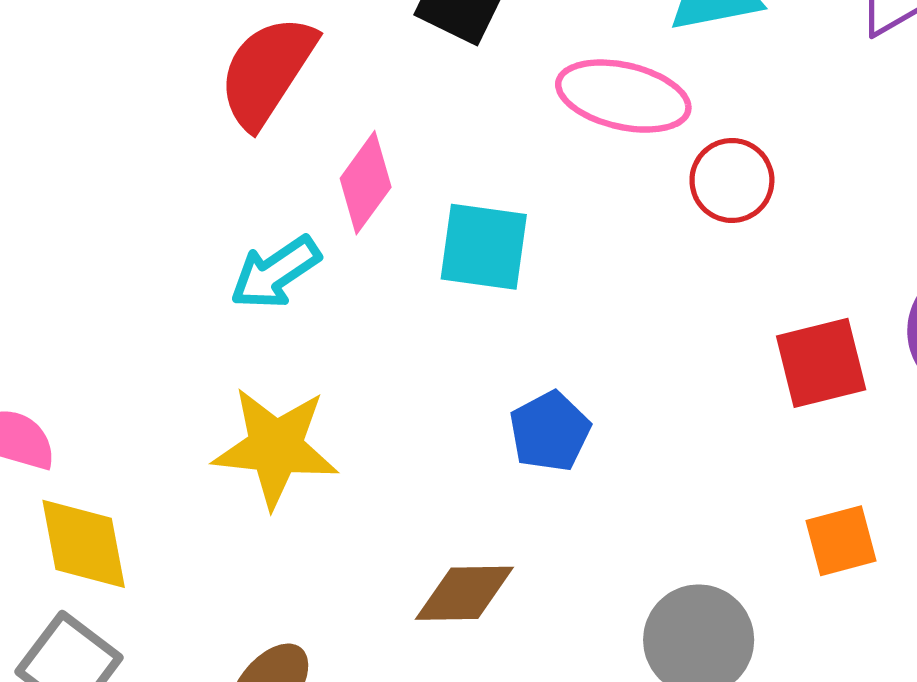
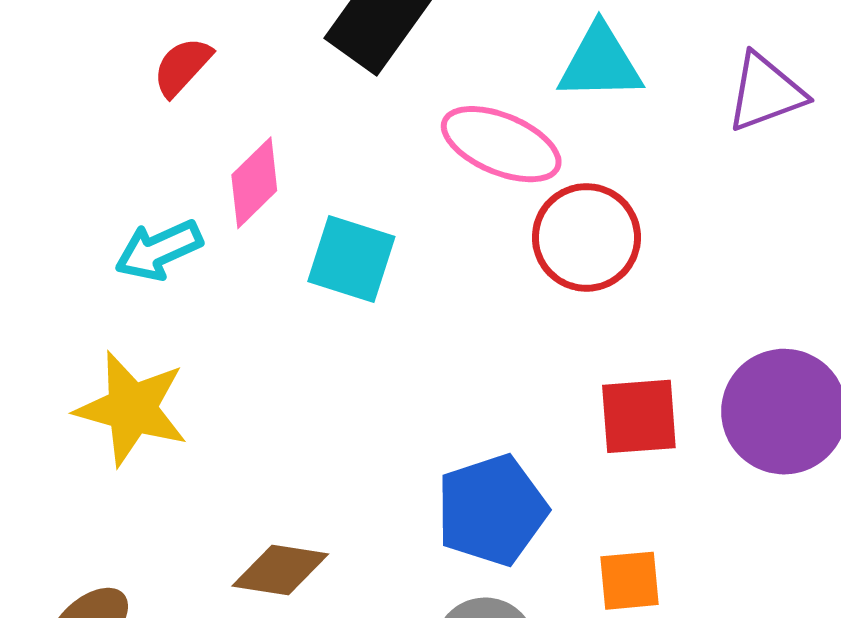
red semicircle: (267, 71) -> (182, 67), size x0.6
red circle: (732, 180) -> (586, 237), size x1.4
blue pentagon: (550, 431) -> (492, 510), moved, size x1.5

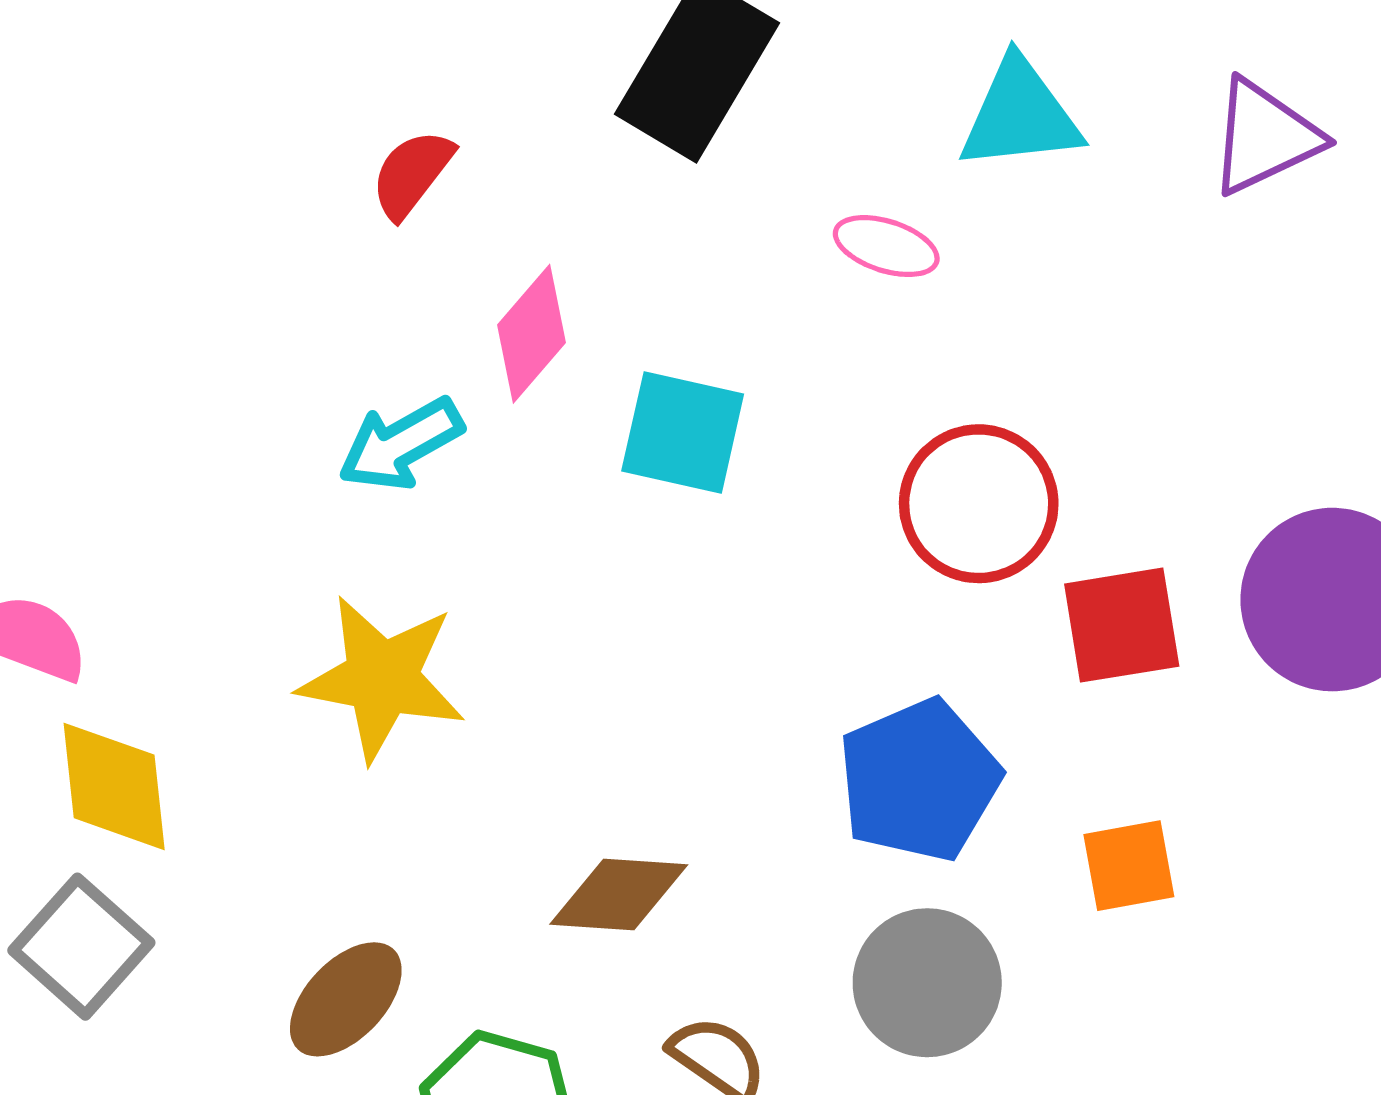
pink ellipse: (501, 144) -> (886, 246), size x0.6
red circle: (586, 237) -> (979, 504), moved

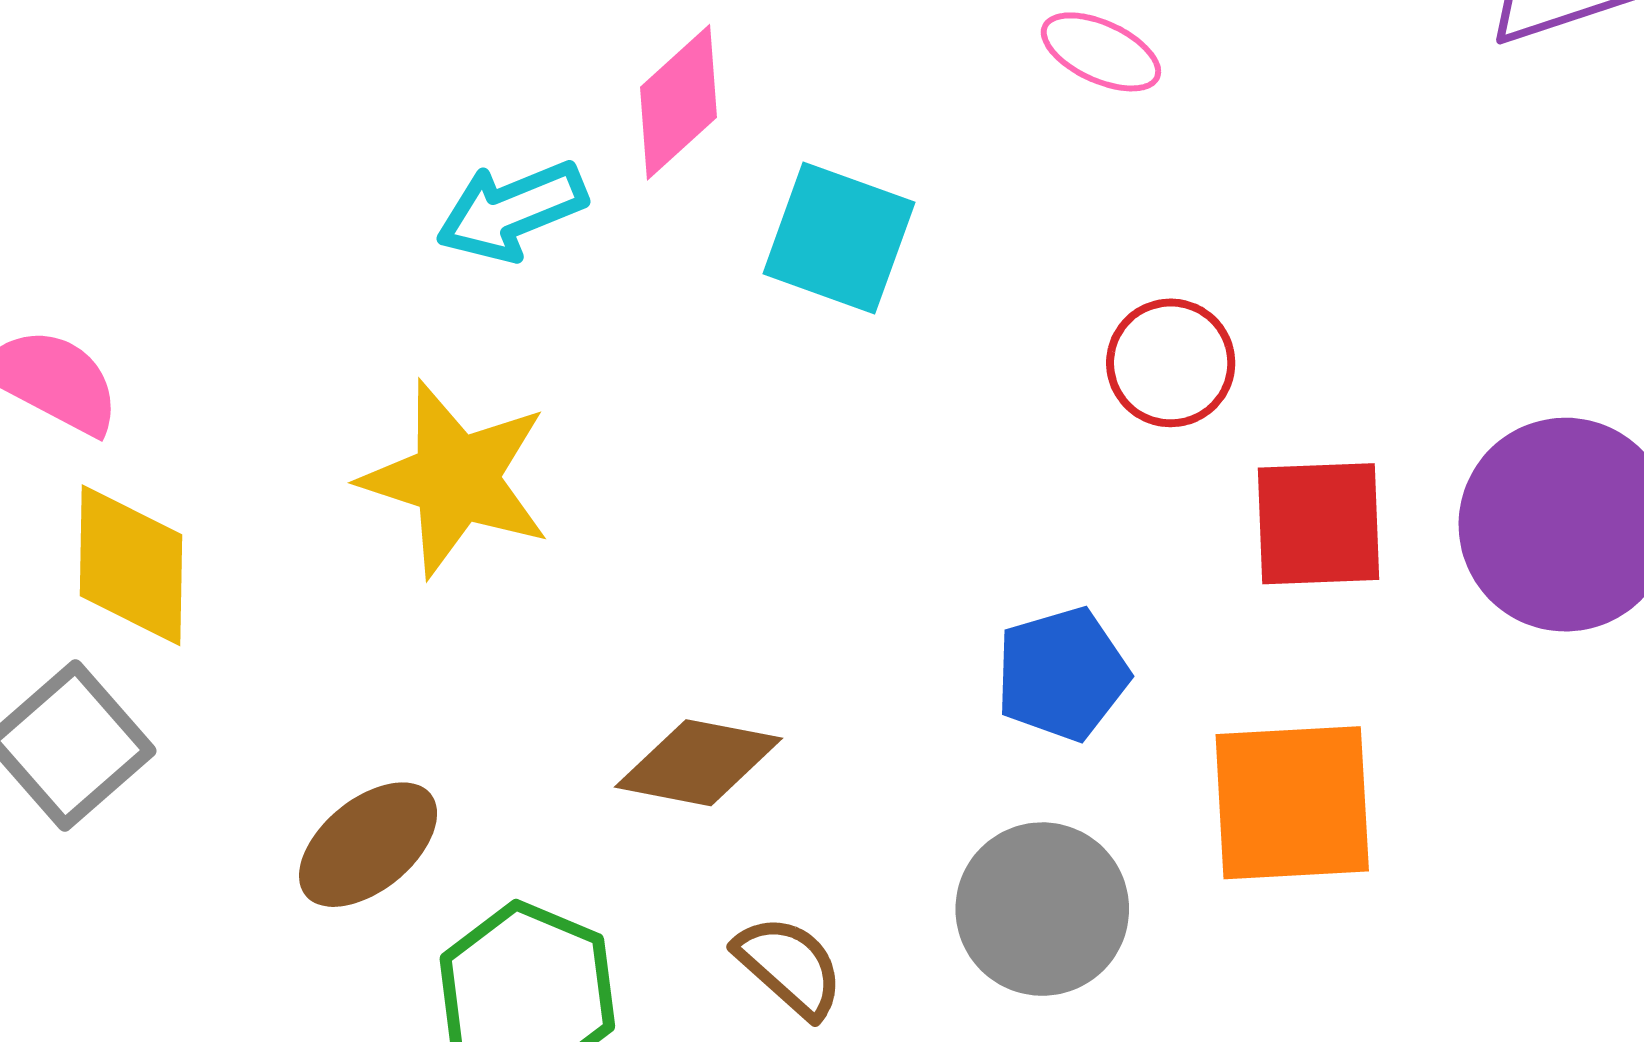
red circle: (979, 504) -> (1171, 363), size x0.7
blue pentagon: (919, 780) -> (1062, 674), size x0.7
orange square: (1129, 866) -> (1292, 803), size x1.6

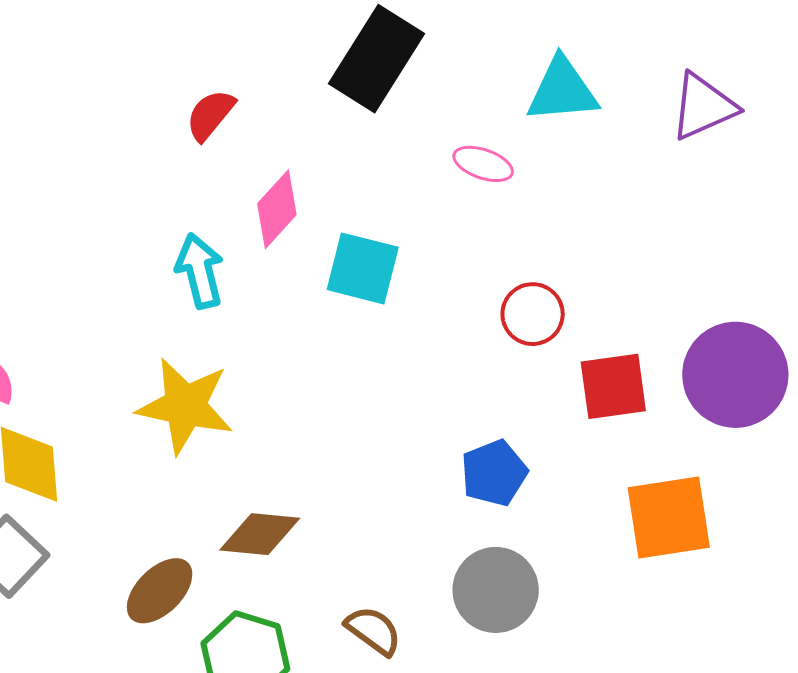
cyan arrow: (511, 211) -> (200, 271), turned 104
brown diamond: (699, 763) -> (260, 534), moved
orange square: (1292, 803) -> (669, 518), moved

